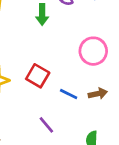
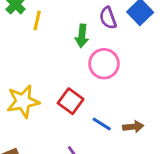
pink circle: (93, 51) -> (104, 64), moved

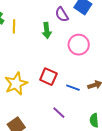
pink circle: (104, 64) -> (79, 45), moved

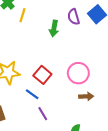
pink circle: (79, 45) -> (78, 73), moved
blue line: (73, 88) -> (32, 94), moved

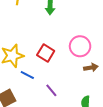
blue line: (32, 94) -> (27, 75), moved

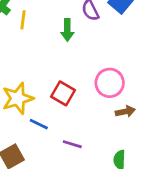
purple line: (51, 90) -> (72, 144), turned -32

